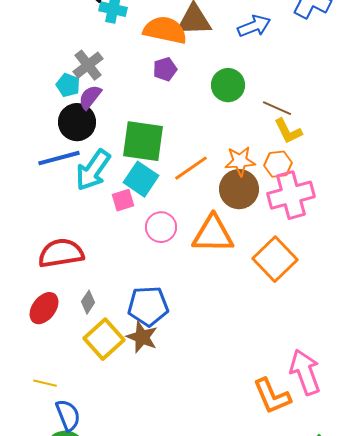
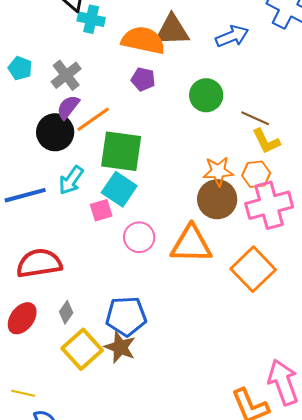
purple pentagon: (165, 69) -> (143, 79), turned 30
cyan pentagon: (68, 85) -> (20, 68), moved
blue line: (59, 158) -> (25, 195), moved
orange line: (191, 168) -> (93, 119), moved
cyan arrow: (93, 170) -> (71, 180), size x0.7

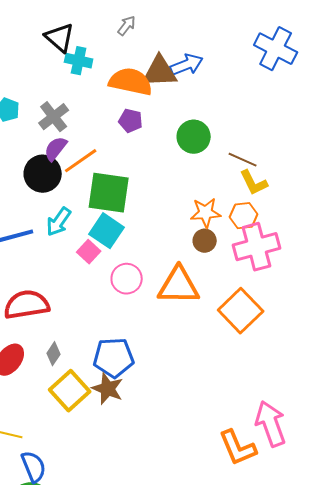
blue arrow: (232, 36) -> (187, 65), moved
brown circle: (217, 199) -> (205, 241), size x0.6
pink square: (101, 210) -> (89, 252), turned -30

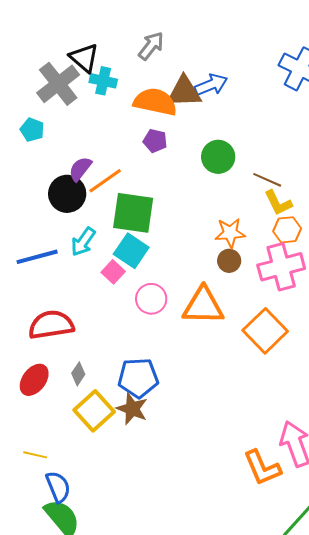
gray arrow: (127, 26) -> (151, 46), size x1.4
gray cross: (54, 117) -> (58, 84), moved, size x1.4
orange hexagon: (244, 216) -> (287, 230), moved

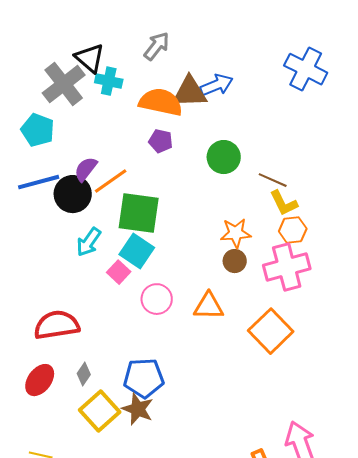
cyan pentagon: (32, 130) -> (38, 130), size x1.4
blue line: (37, 257) -> (39, 182), moved
orange triangle: (203, 306) -> (209, 306), size x0.7

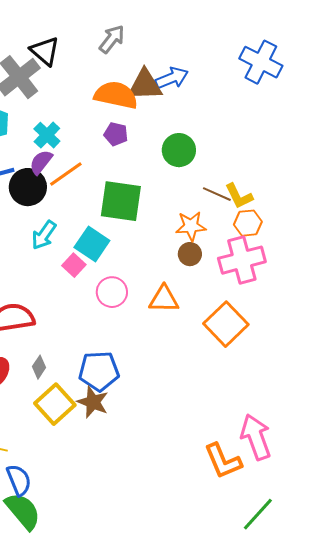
cyan cross: (109, 81) -> (47, 135), moved, turned 32
brown line: (273, 180) -> (217, 194), moved
green square: (139, 213) -> (121, 201), moved

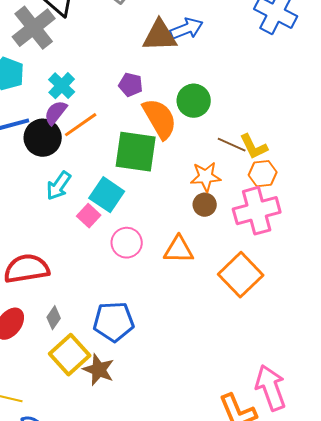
orange semicircle: (116, 95) -> (160, 119), moved, turned 48
brown star: (93, 402) -> (99, 370), moved

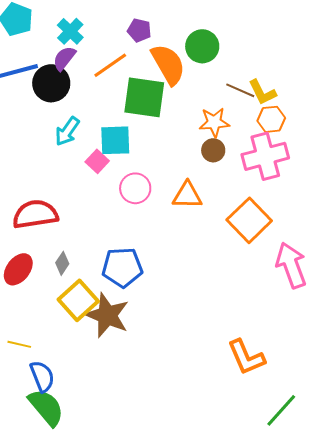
orange line: (81, 125) -> (110, 65), moved
cyan square: (107, 195) -> (115, 140), turned -36
brown star: (99, 370) -> (107, 315), size x1.4
pink arrow: (271, 388) -> (291, 265), moved

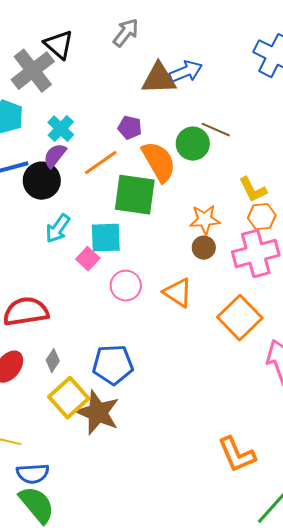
brown line: (240, 90) -> (216, 130), moved
orange triangle: (187, 195) -> (178, 293), turned 32
blue semicircle: (42, 376) -> (33, 474), turned 108

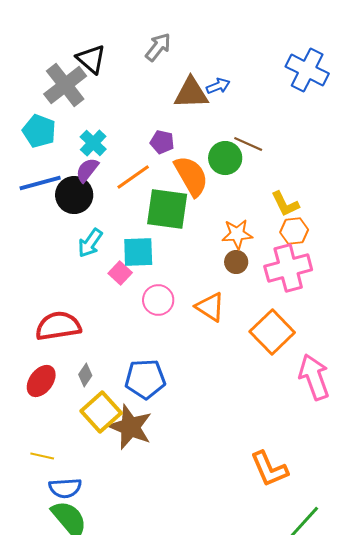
blue arrow: (186, 72) -> (218, 86), size x0.7

